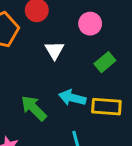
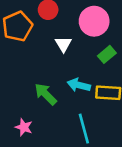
pink circle: (90, 24) -> (94, 21), size x1.5

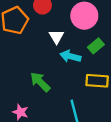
cyan arrow: (79, 85) -> (70, 56), moved

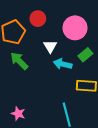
green arrow: (40, 82) -> (19, 61), moved

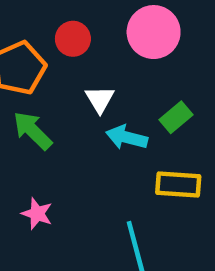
pink circle: (75, 28) -> (154, 32), moved
pink star: (18, 114) -> (37, 214), moved

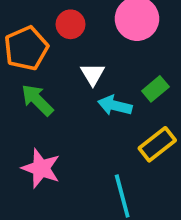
yellow rectangle: (178, 184) -> (157, 144), turned -42
pink star: (37, 214) -> (41, 168), size x1.5

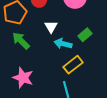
yellow rectangle: (157, 144) -> (73, 65), moved

